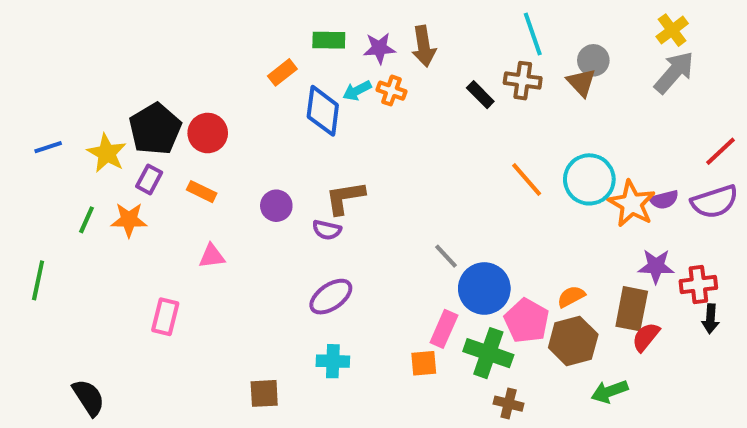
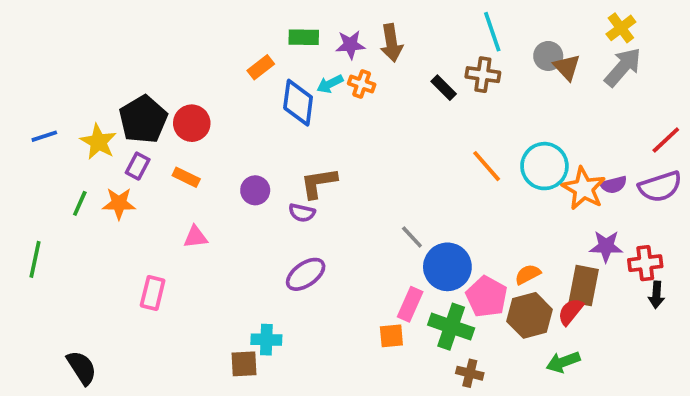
brown triangle: (581, 83) -> (567, 67), moved
red semicircle: (646, 337) -> (571, 312), moved
cyan cross: (333, 361) -> (266, 340), moved

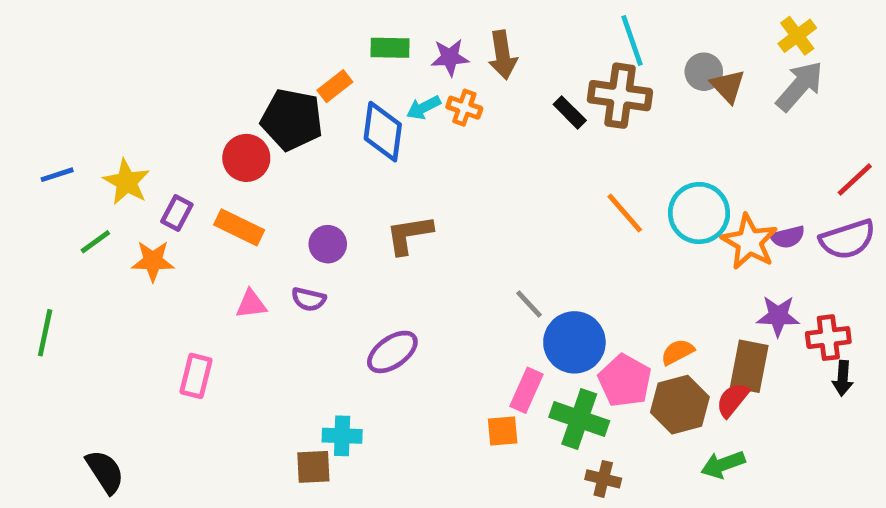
brown cross: (483, 75) -> (620, 96), size x1.4
black pentagon: (143, 119) -> (292, 120), moved, turned -30
orange rectangle: (186, 177) -> (239, 227), size x1.4
green line: (80, 203) -> (95, 242), moved, turned 30
purple semicircle: (302, 213) -> (309, 299), moved

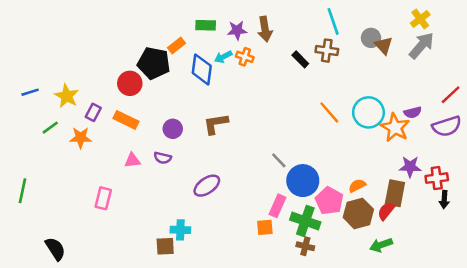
brown cross: (620, 96) -> (327, 51), size x0.7
purple semicircle: (788, 237) -> (413, 112), moved
green line: (45, 333) -> (22, 191), moved
brown cross: (603, 479) -> (305, 246), moved

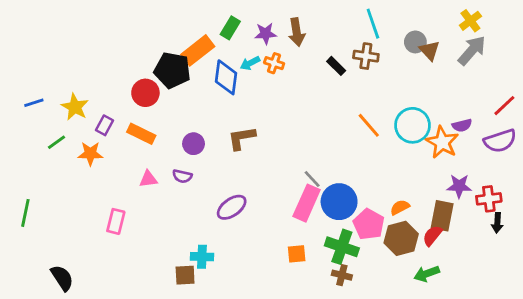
green rectangle: (206, 25) -> (230, 28), turned -60
orange rectangle: (177, 45) -> (198, 50), size x1.6
pink rectangle: (278, 206) -> (307, 203), moved, size x1.4

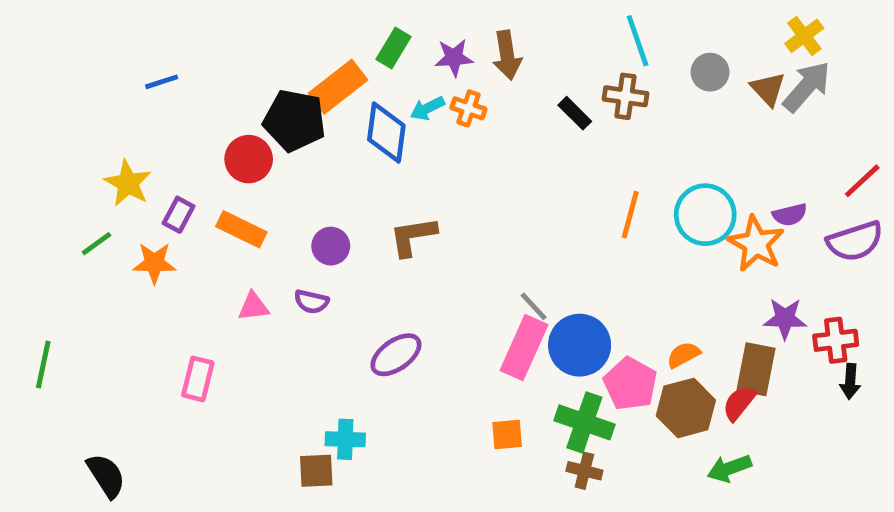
brown triangle: (429, 50) -> (768, 89), moved
blue line: (34, 103) -> (162, 82), moved
orange line: (369, 125) -> (630, 215), turned 56

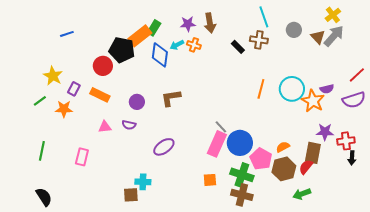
green rectangle: (394, 48) -> (154, 28), moved
green line: (43, 364) -> (42, 151), moved
brown cross: (584, 471) -> (242, 195), size x1.5

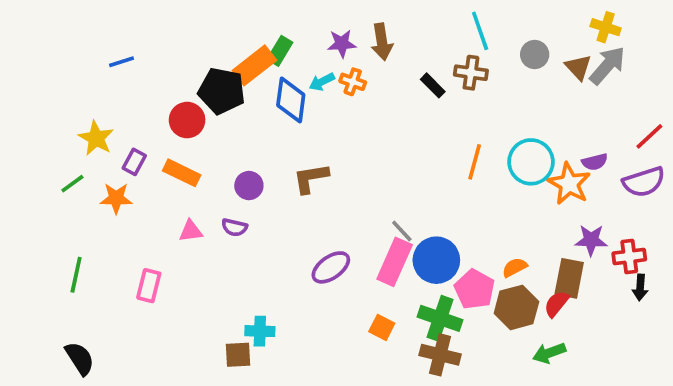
yellow cross: (333, 15) -> (606, 27), turned -35
purple ellipse: (164, 147) -> (331, 267), moved
orange square: (210, 180) -> (382, 327), turned 32

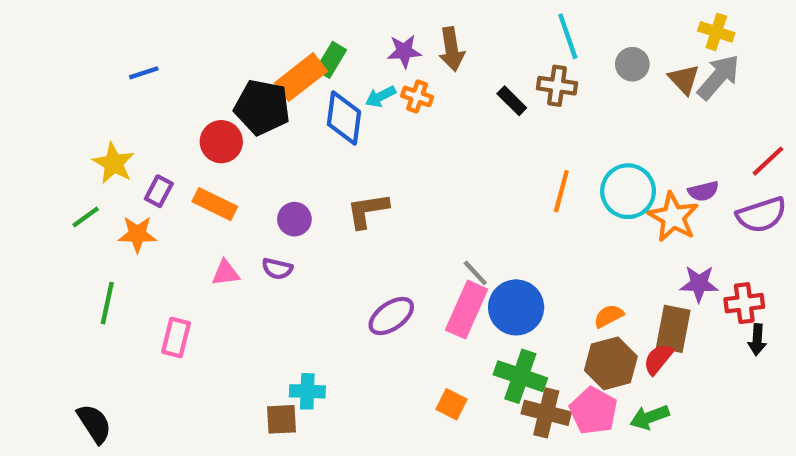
green line: (76, 275) -> (107, 303), moved
pink pentagon: (475, 289) -> (594, 411), moved
orange square: (382, 327) -> (452, 404), moved
brown cross: (440, 355) -> (546, 413), moved

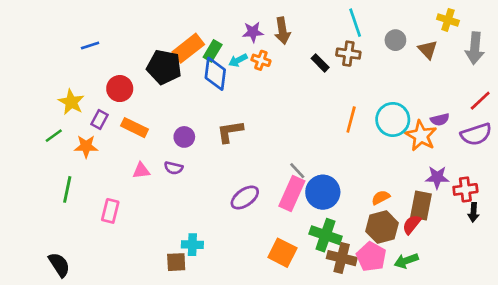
green rectangle: (331, 60) -> (213, 51), moved
gray arrow: (718, 77) -> (475, 48), moved, turned 144
red circle: (221, 142) -> (120, 89), moved
orange square: (452, 404) -> (282, 253), size x1.5

